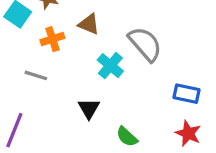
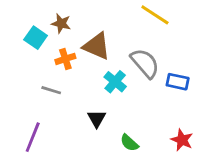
brown triangle: (89, 24) -> (97, 46), size x1.5
blue rectangle: (187, 94) -> (178, 82), moved

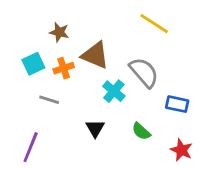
cyan square: (36, 38) -> (33, 64), moved, turned 30
blue rectangle: (178, 82) -> (177, 104), moved
green semicircle: (129, 143) -> (141, 131), moved

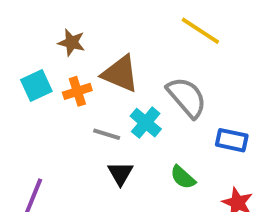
gray line: (49, 100) -> (107, 134), moved

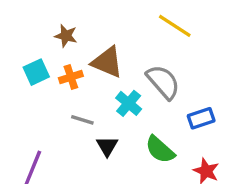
gray line: (107, 134) -> (82, 120), moved
blue rectangle: (232, 140) -> (201, 118), turned -30
green semicircle: (183, 177) -> (160, 150), size x1.4

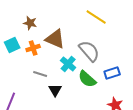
green semicircle: (160, 150) -> (87, 79), moved

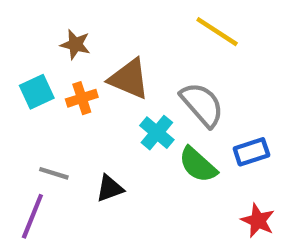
gray line: (40, 74) -> (54, 173), moved
black triangle: (55, 90) -> (110, 188), moved, turned 40

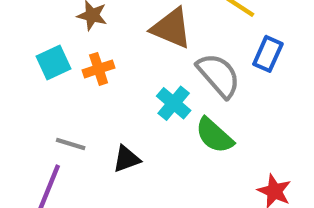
brown triangle: (129, 79) -> (171, 28), moved
blue rectangle: (251, 152) -> (268, 54), moved, turned -48

